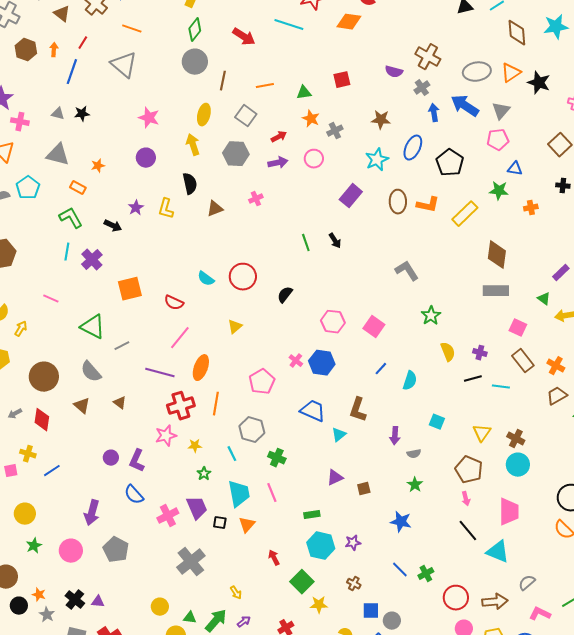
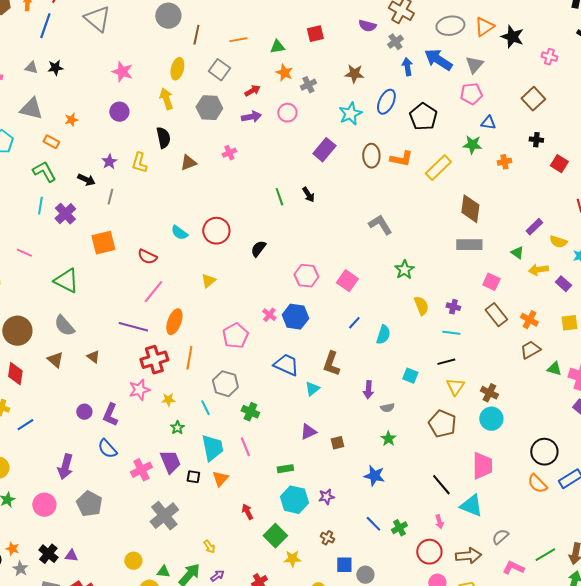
gray line: (122, 346) -> (110, 197), moved, turned -49
black line: (473, 379) -> (446, 362), moved
cyan line: (501, 387) -> (451, 333), moved
pink arrow: (466, 499) -> (439, 522), moved

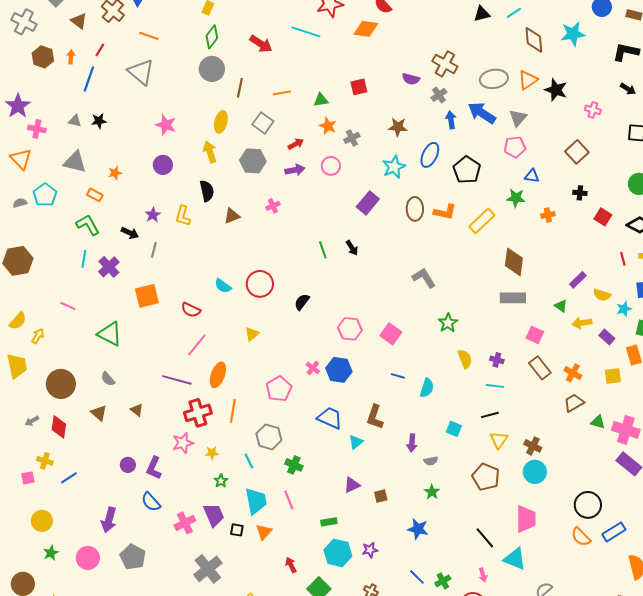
blue line: (354, 323) -> (398, 376), turned 64
gray semicircle: (64, 326) -> (108, 379), size x0.7

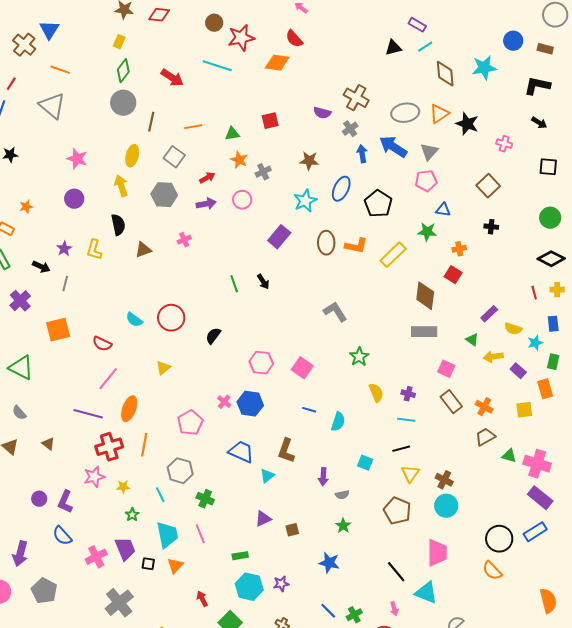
red square: (603, 217) -> (453, 275), moved
blue rectangle: (614, 532) -> (535, 532), moved

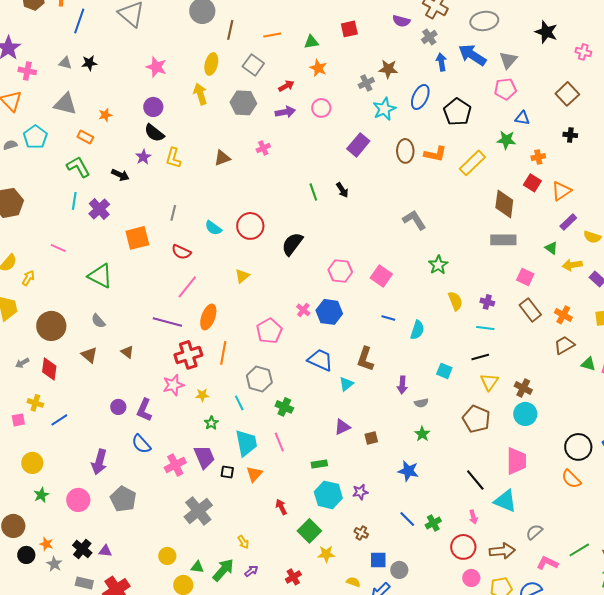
orange triangle: (439, 114) -> (561, 191), moved
gray cross: (263, 172) -> (366, 83), moved
black semicircle: (118, 225) -> (154, 133), moved, turned 140
gray line: (65, 284) -> (173, 213), moved
black semicircle: (213, 336) -> (292, 244), size x1.4

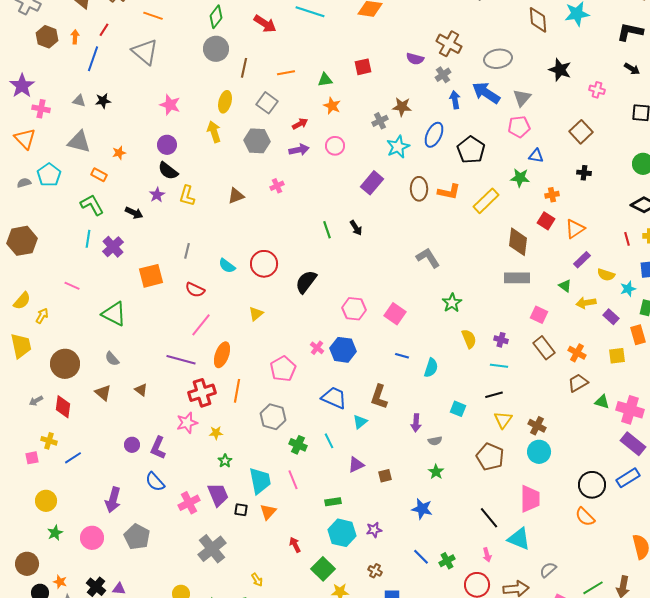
cyan line: (239, 403) -> (329, 441), moved

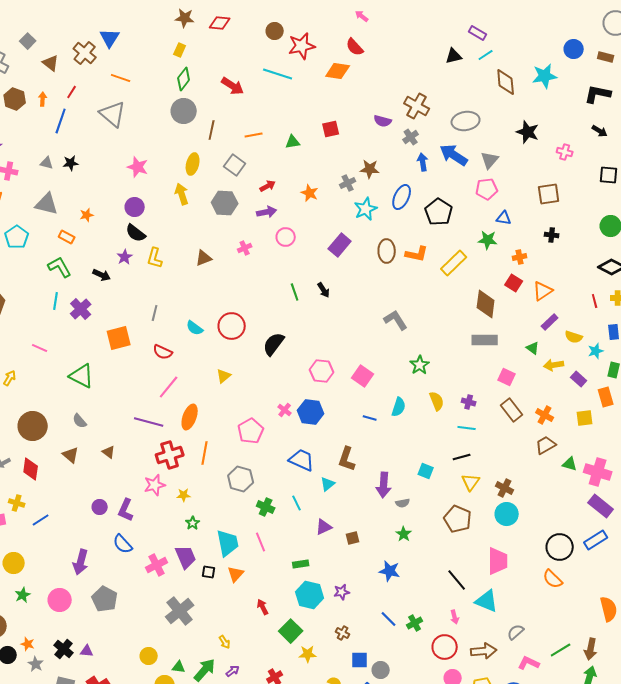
orange star: (332, 106) -> (310, 193), moved
brown square: (581, 132) -> (549, 194), turned 35
pink circle: (335, 146) -> (286, 237), moved
cyan semicircle: (431, 368) -> (399, 407), moved
purple arrow: (416, 423) -> (384, 485), size x1.4

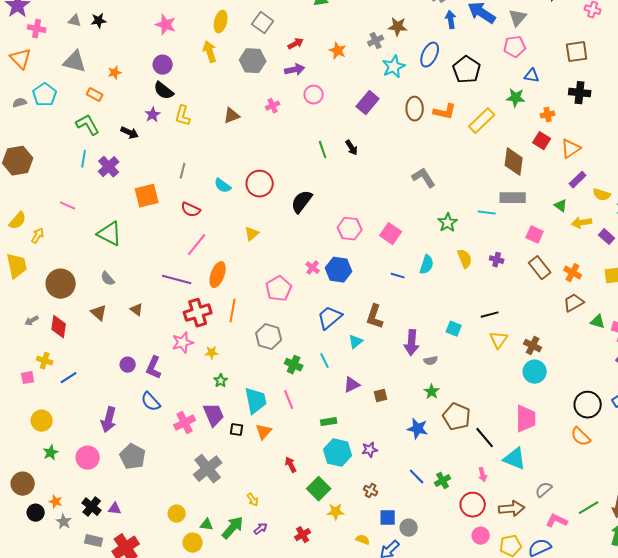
black cross: (552, 235) -> (580, 93), size x1.5
cyan line: (467, 428) -> (487, 213), moved
blue trapezoid: (302, 460) -> (330, 318), turned -64
brown pentagon: (458, 519) -> (457, 417), moved

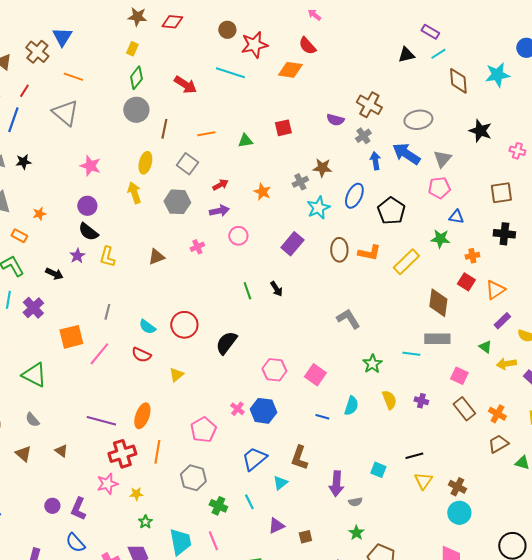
red semicircle: (191, 210) -> (141, 355), moved
pink line: (197, 245) -> (99, 354), moved

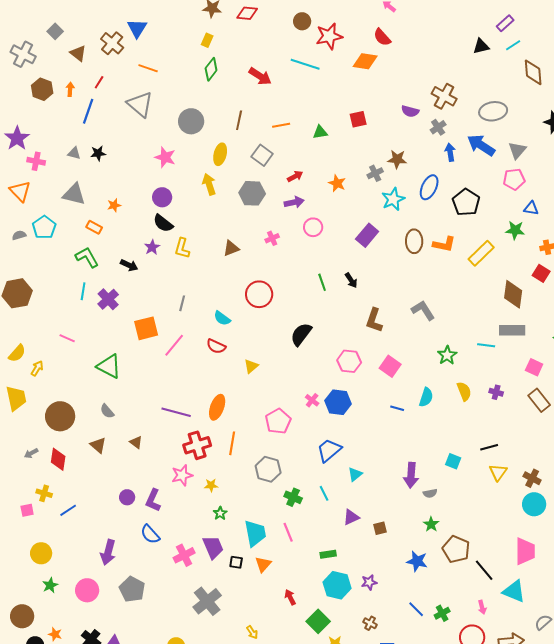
purple rectangle: (430, 32) -> (505, 23), turned -72
gray circle: (136, 110) -> (191, 121), moved
red circle: (184, 325) -> (259, 294), moved
brown L-shape: (299, 458) -> (374, 320), moved

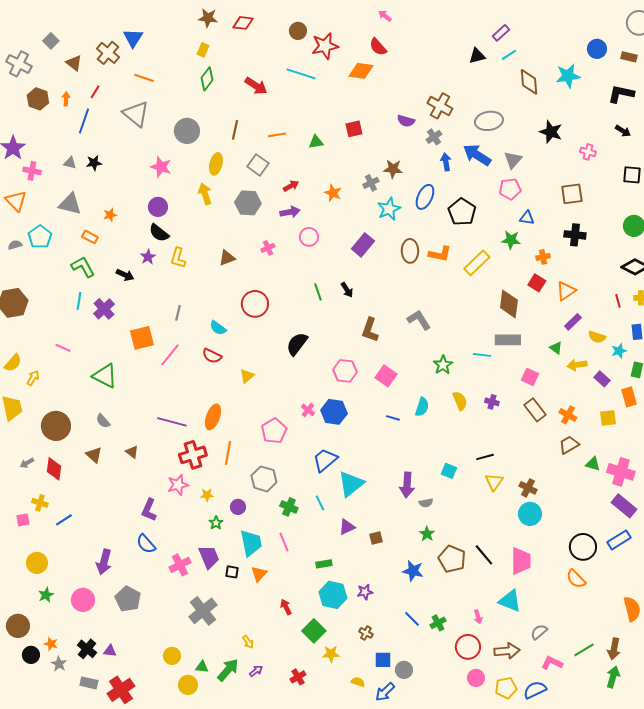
cyan triangle: (355, 474) -> (351, 484), size x1.8
purple circle: (127, 497) -> (238, 507), moved
black line: (484, 570) -> (484, 555), moved

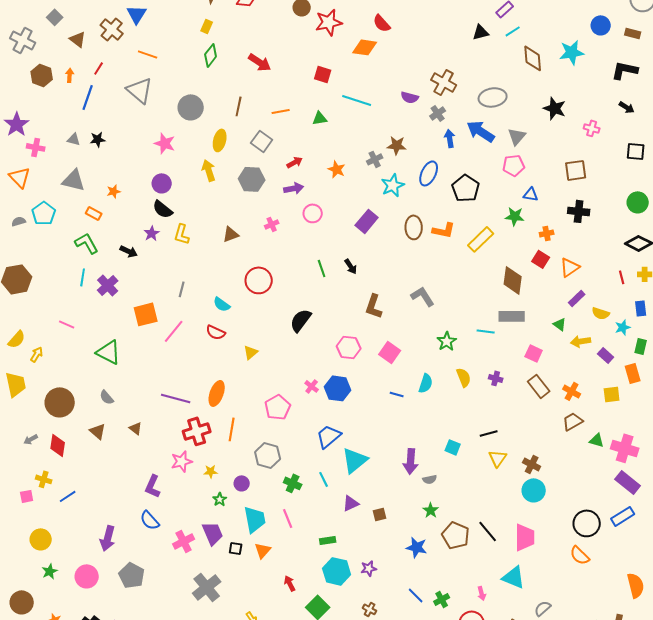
cyan line: (301, 74) -> (357, 100), moved
red square: (354, 129) -> (323, 74), moved, turned 30

